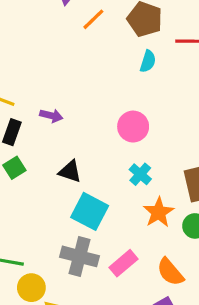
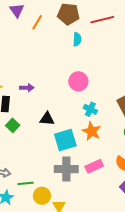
cyan square: (90, 211) -> (65, 140), turned -30
orange star: (159, 212) -> (92, 131), moved
pink rectangle: (123, 263) -> (94, 166), turned 30

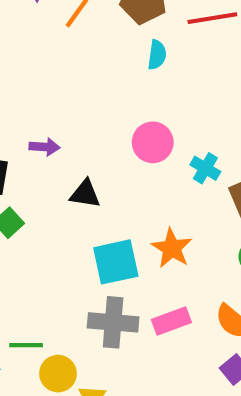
cyan cross: (90, 109) -> (205, 168), moved
black triangle: (47, 119) -> (85, 194), moved

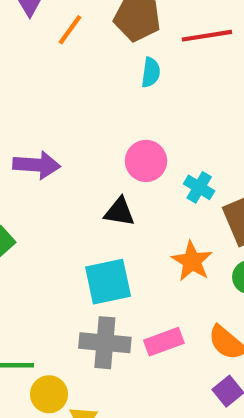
purple arrow: (45, 147) -> (37, 165), size x1.5
black triangle: (85, 194) -> (120, 212), moved
orange star: (172, 248) -> (192, 261), moved

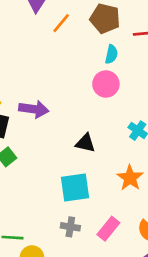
pink circle: (146, 161) -> (106, 84), moved
pink rectangle: (164, 342) -> (108, 229), turned -35
gray cross: (105, 343) -> (70, 227), size x0.6

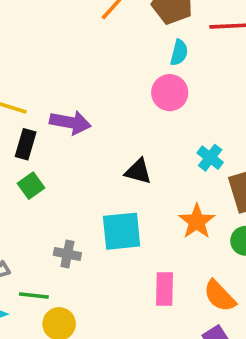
gray cross: (70, 227) -> (67, 254), moved
pink rectangle: (108, 229) -> (164, 289), turned -40

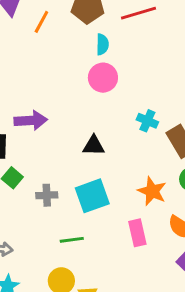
orange star: (197, 221) -> (152, 191), moved
gray cross: (67, 254) -> (47, 195), moved
green line: (34, 295) -> (72, 240), moved

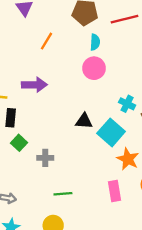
orange line: (41, 22) -> (47, 41), moved
purple arrow: (31, 120) -> (34, 85), moved
cyan square: (92, 196) -> (111, 132), moved, turned -32

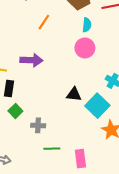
pink rectangle: (115, 191) -> (80, 159), moved
green line: (63, 194) -> (52, 149), moved

